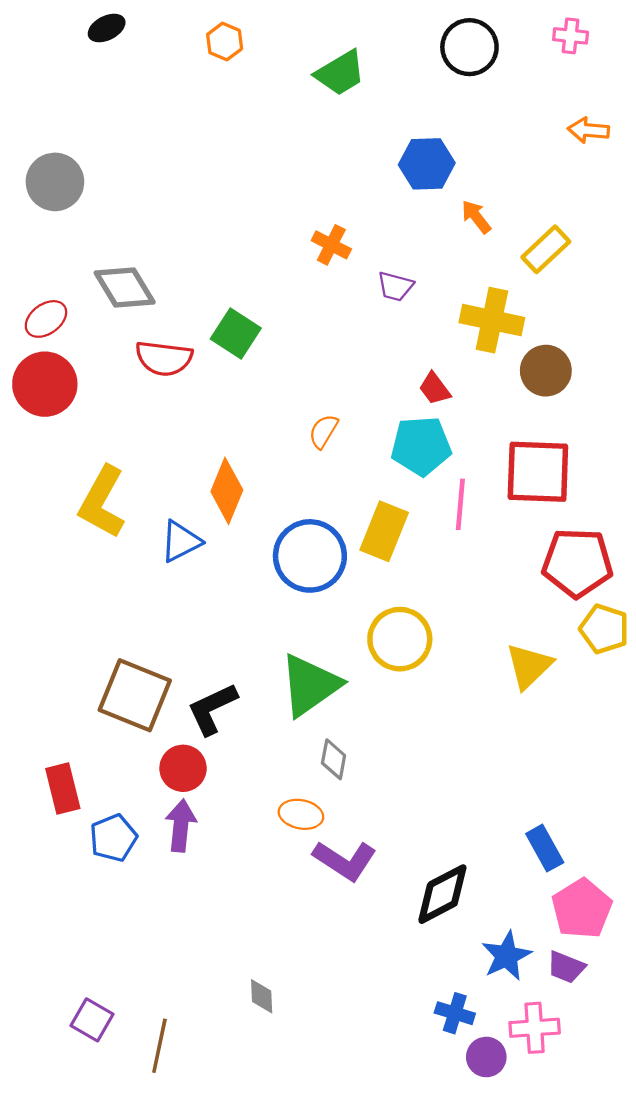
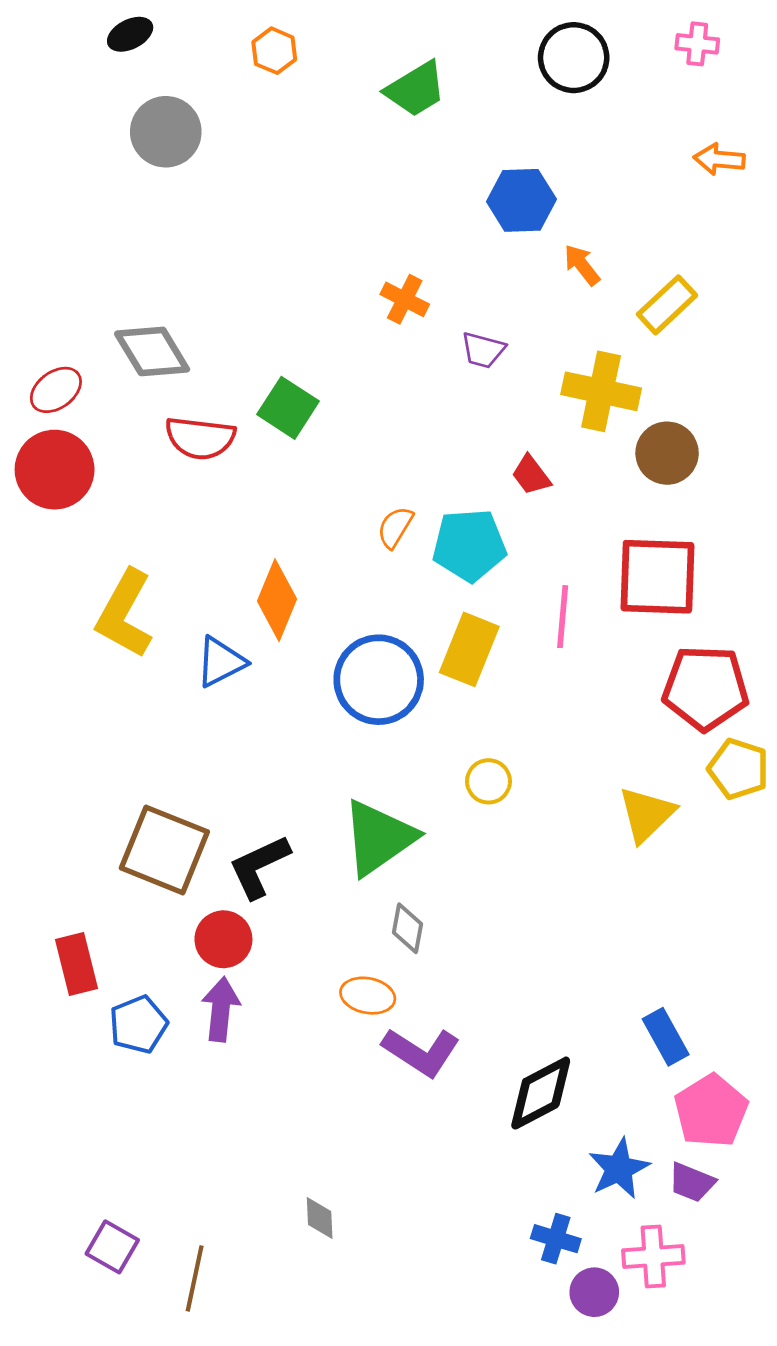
gray circle: (55, 182) -> (166, 132), moved
cyan pentagon: (421, 446) -> (469, 545), moved
yellow circle: (400, 639) -> (489, 781), size x0.6

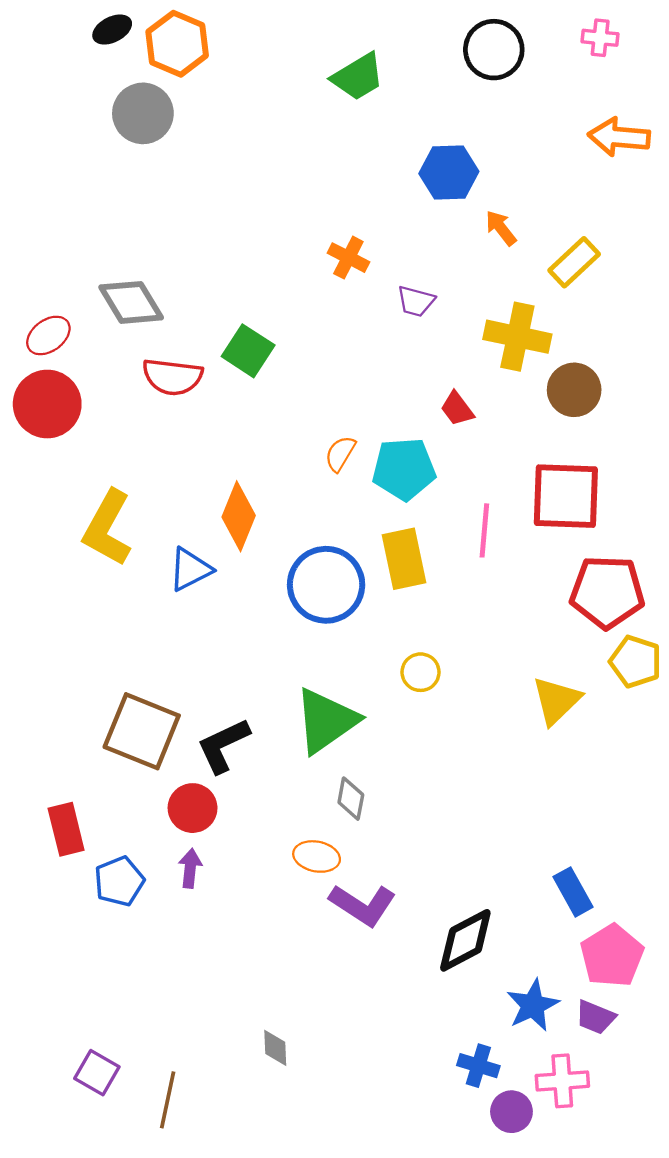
orange hexagon: (274, 51) -> (177, 44), moved, size x1.6
orange arrow: (719, 159) -> (619, 137), size x1.4
yellow rectangle: (469, 649) -> (404, 559), turned -34
purple arrow: (221, 1009) -> (190, 868), size x0.7

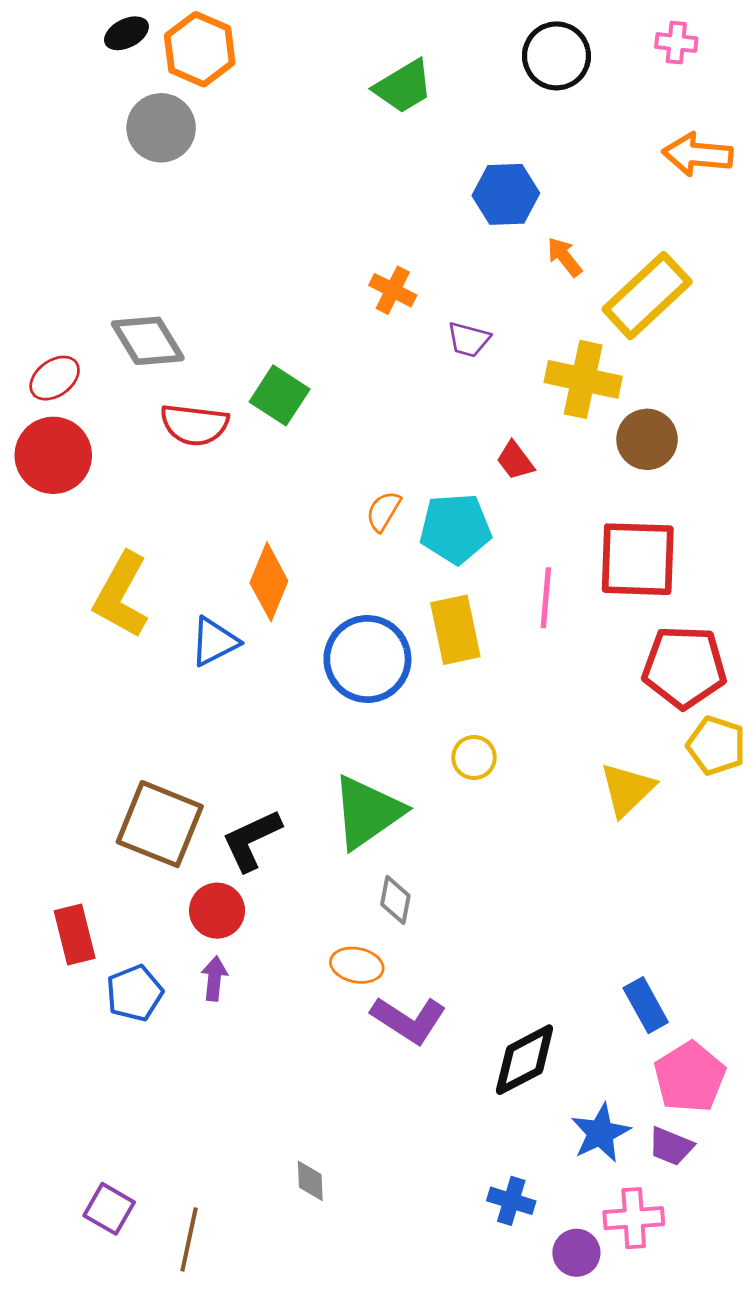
yellow rectangle: (574, 262) -> (647, 296), size x1.5
blue cross: (478, 1066) -> (511, 1201), moved

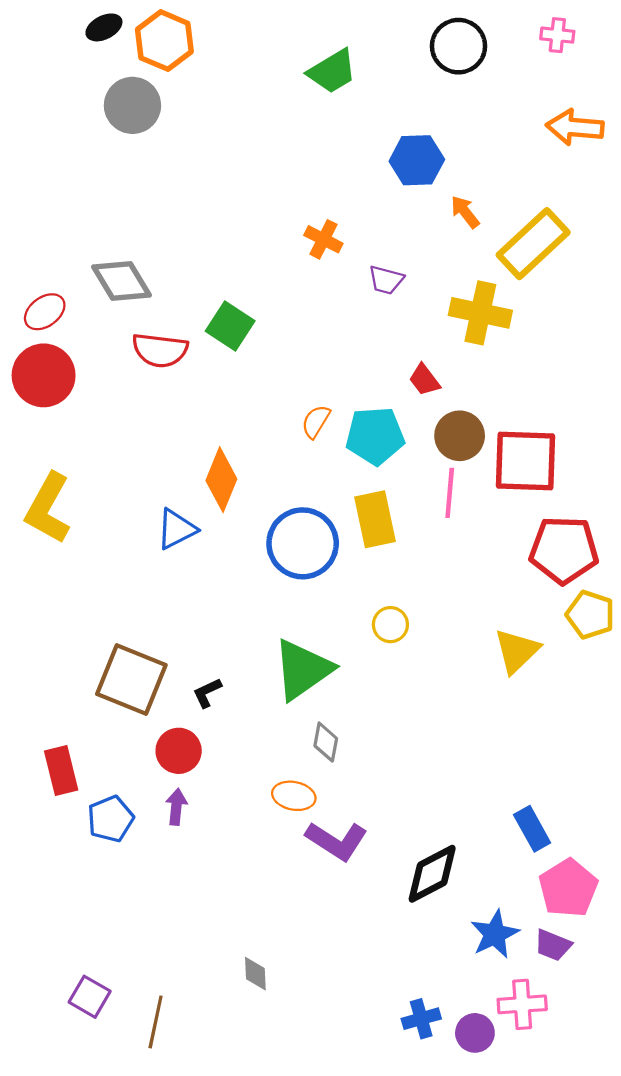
brown circle: (647, 439) -> (460, 436), moved
yellow L-shape: (121, 595) -> (48, 508), moved
black L-shape: (252, 840) -> (207, 693), size x0.6
blue cross: (511, 1201) -> (421, 1019), moved, turned -33

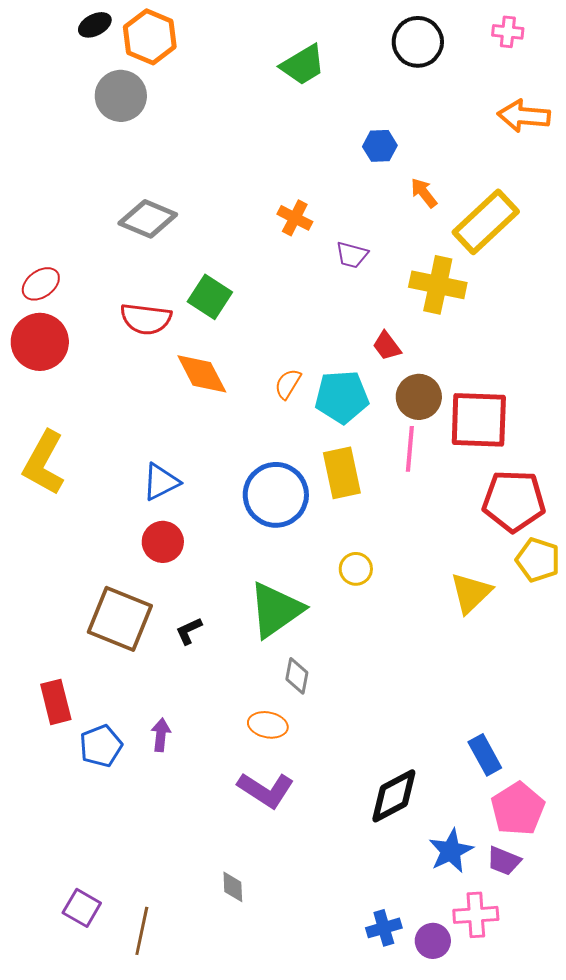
blue hexagon: (417, 160) -> (380, 146), size x0.7
gray diamond: (121, 281) -> (148, 219), moved, turned -36
orange diamond: (221, 480) -> (202, 374), moved, turned -50
red circle: (179, 751) -> (163, 542), moved
purple L-shape: (337, 841) -> (266, 790), moved

